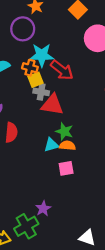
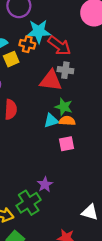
yellow square: (35, 80) -> (11, 59), moved
gray cross: (41, 92) -> (65, 70), moved

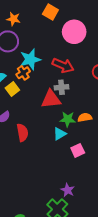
orange cross: (27, 44) -> (23, 73), turned -32
red arrow: (59, 46) -> (63, 65), moved
orange semicircle: (67, 121) -> (85, 117), moved

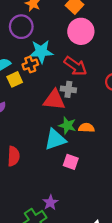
pink circle: (74, 32) -> (81, 31), moved
red semicircle: (22, 133) -> (14, 156), moved
cyan triangle: (60, 134) -> (55, 139), size x1.5
pink square: (78, 150) -> (71, 162), turned 32

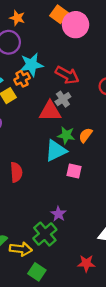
pink circle: (81, 31) -> (76, 25), moved
gray cross: (68, 89) -> (63, 99), turned -35
orange semicircle: (86, 128) -> (85, 135), turned -49

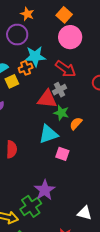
pink circle: (76, 25) -> (70, 37), moved
green star: (66, 135) -> (61, 113), moved
purple star: (58, 214) -> (45, 190), size x1.5

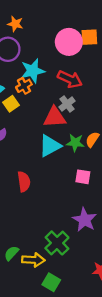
orange square: (64, 15) -> (89, 37), moved, turned -35
green star: (61, 113) -> (75, 143), moved
cyan triangle: (48, 134) -> (50, 146), moved
purple star: (45, 190) -> (85, 220), moved

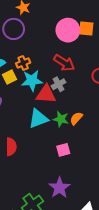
cyan star: (33, 71) -> (32, 81), moved
pink square: (83, 177) -> (63, 150), turned -32

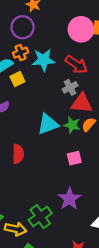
orange cross: (23, 63) -> (21, 53), moved
cyan star: (32, 81) -> (43, 60), moved
red triangle: (46, 94) -> (82, 103), moved

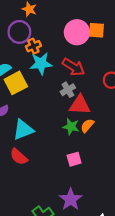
orange cross: (21, 53) -> (33, 46), moved
yellow square: (17, 79) -> (16, 83), size x1.5
cyan triangle: (48, 124) -> (23, 130), moved
red semicircle: (18, 154) -> (19, 157), turned 132

